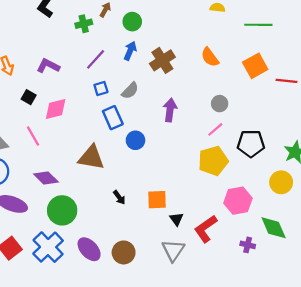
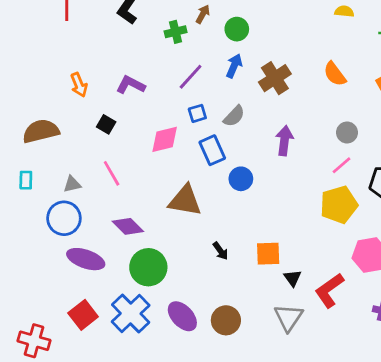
pink diamond: (56, 109) -> (165, 139), moved

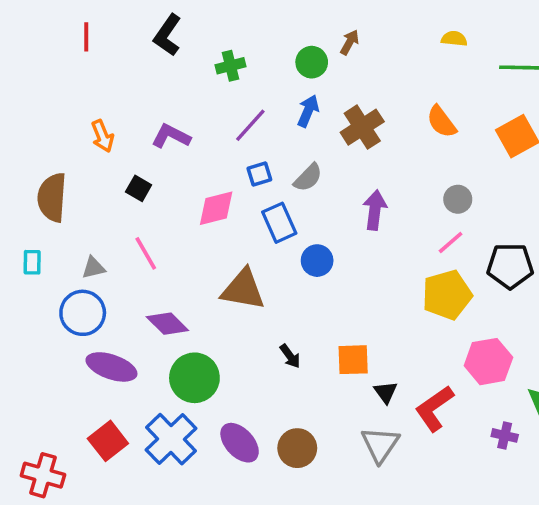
brown arrow: (203, 14) -> (350, 42), moved
brown semicircle: (41, 131) -> (52, 197), turned -72

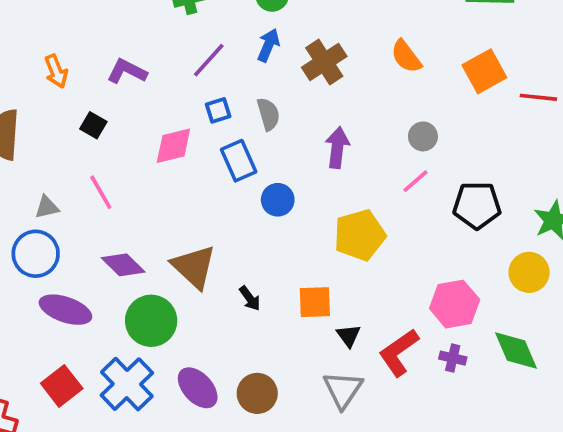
gray semicircle: (308, 178) -> (268, 114), turned -60
brown triangle: (243, 289) -> (194, 267), moved, turned 33
yellow pentagon: (447, 295) -> (360, 235), moved
purple cross: (505, 435) -> (453, 358), moved

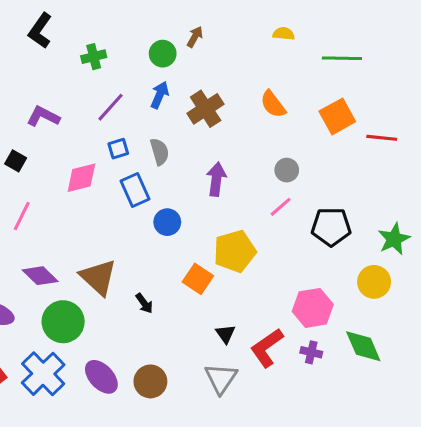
pink line: (101, 192) -> (22, 216), turned 56
orange square: (315, 302) -> (198, 279), moved, turned 36

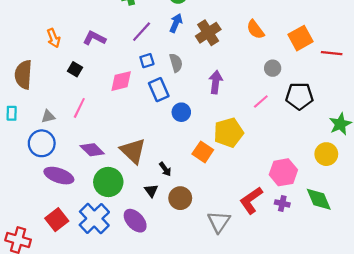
gray circle: (287, 170) -> (273, 68), moved
black pentagon: (331, 227) -> (299, 96), moved
black triangle: (225, 334) -> (151, 191), moved
brown circle: (150, 381) -> (180, 198), moved

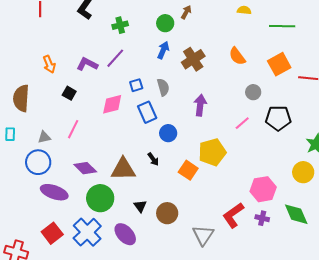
purple line: (142, 32) -> (115, 58), moved
brown triangle: (133, 151) -> (123, 169), turned -44
black arrow: (165, 169) -> (153, 159), moved

